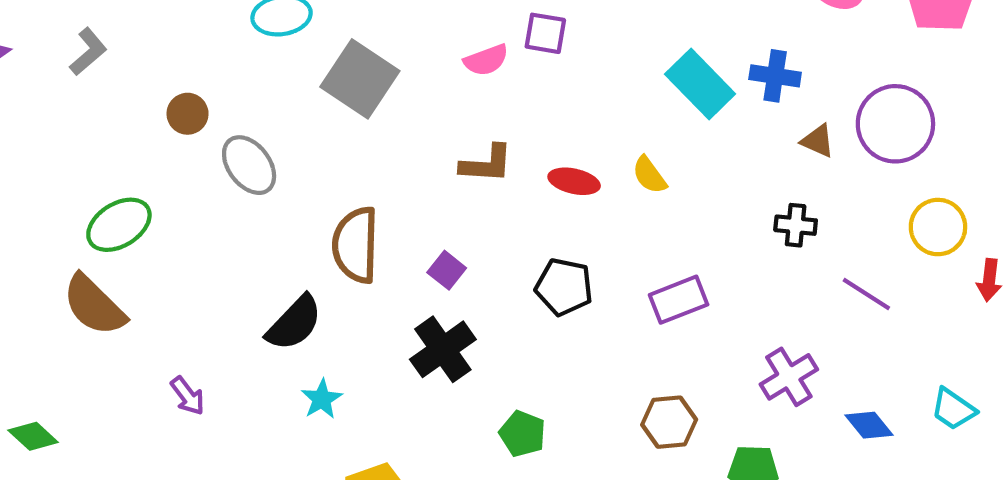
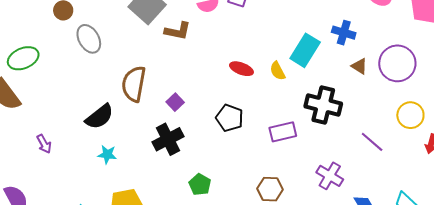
cyan rectangle: (700, 84) -> (305, 50), moved, turned 68
brown L-shape: (486, 164) -> (178, 31), moved
black cross: (796, 225) -> (323, 105), moved, size x1.8
purple cross: (789, 377) -> (330, 176), turned -36
cyan star: (322, 399) -> (107, 155), turned 30

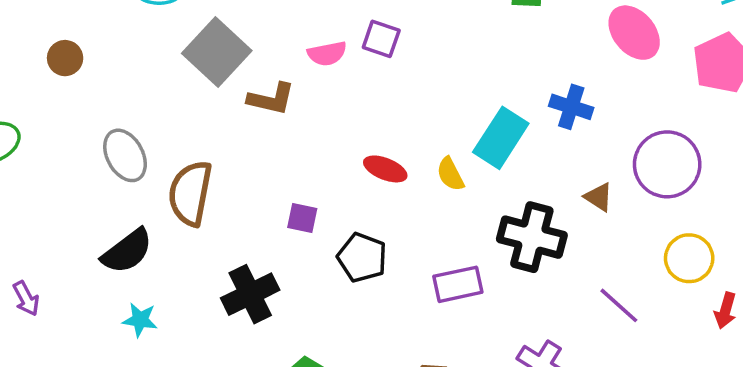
gray ellipse: (89, 39) -> (125, 155), moved
brown triangle: (359, 66) -> (599, 197), moved
purple square: (175, 102) -> (302, 218), moved, turned -36

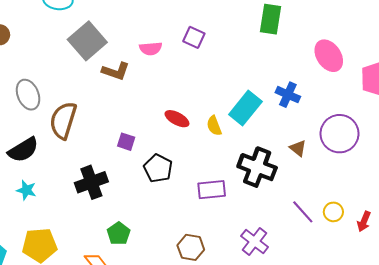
purple square: (381, 39) -> (194, 37), moved
yellow circle: (689, 258) -> (333, 212), moved, size x0.7

